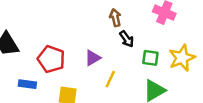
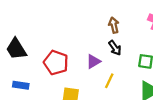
black arrow: (127, 39) -> (115, 48), moved
blue rectangle: (27, 84) -> (21, 85), moved

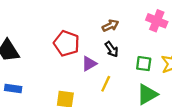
brown arrow: (114, 25) -> (110, 26), turned 77
red pentagon: (56, 63) -> (66, 43), moved

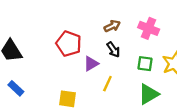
pink cross: (157, 21) -> (149, 28), moved
blue rectangle: (13, 88) -> (16, 88), turned 35

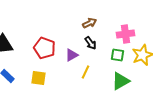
pink cross: (149, 28) -> (126, 34), moved, turned -30
red pentagon: (69, 44) -> (44, 48), moved
yellow square: (68, 99) -> (38, 78), moved

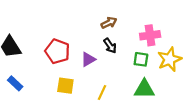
yellow line: (86, 72) -> (102, 92), moved
yellow square: (38, 78) -> (65, 86), moved
green triangle: (120, 81) -> (144, 89), turned 30

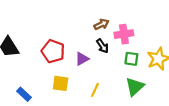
pink cross: (150, 35) -> (124, 34), moved
blue rectangle: (15, 83) -> (24, 94), moved
green triangle: (144, 89) -> (135, 87), turned -42

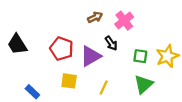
brown arrow: (101, 24) -> (95, 17), moved
pink cross: (124, 34) -> (124, 21), moved, turned -30
purple triangle: (82, 59) -> (91, 56), size x1.5

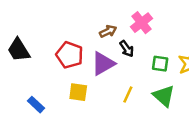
brown arrow: (95, 17) -> (108, 31), moved
green triangle: (144, 84) -> (164, 96), turned -36
yellow line: (104, 87) -> (128, 95), moved

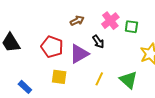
brown arrow: (108, 31) -> (77, 21), moved
green square: (160, 64) -> (131, 27), moved

